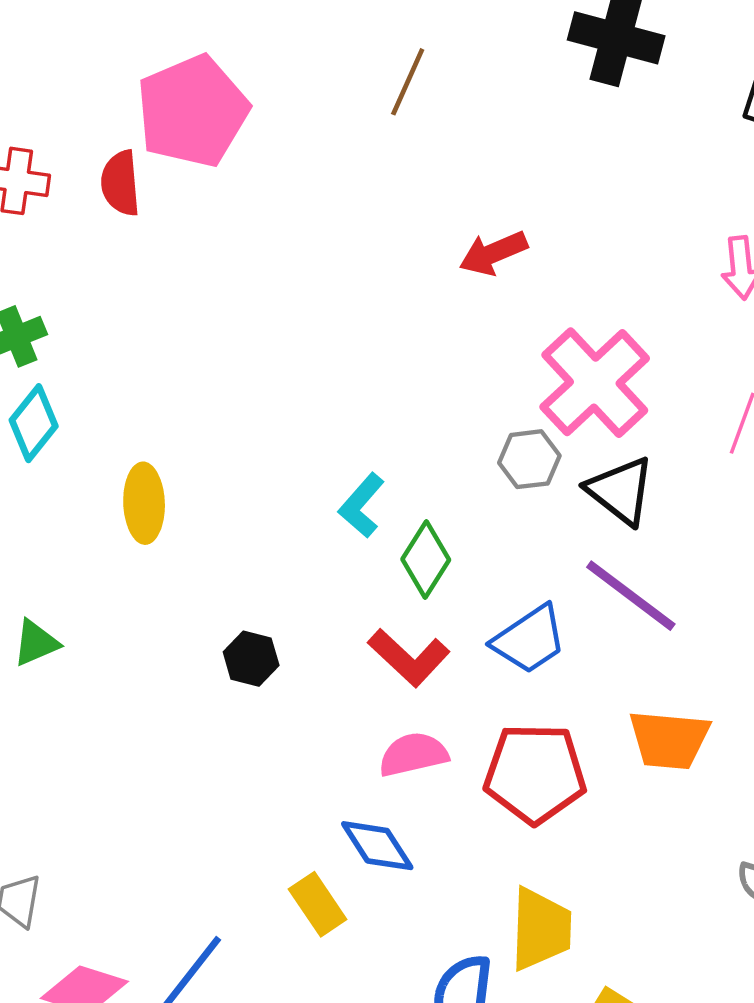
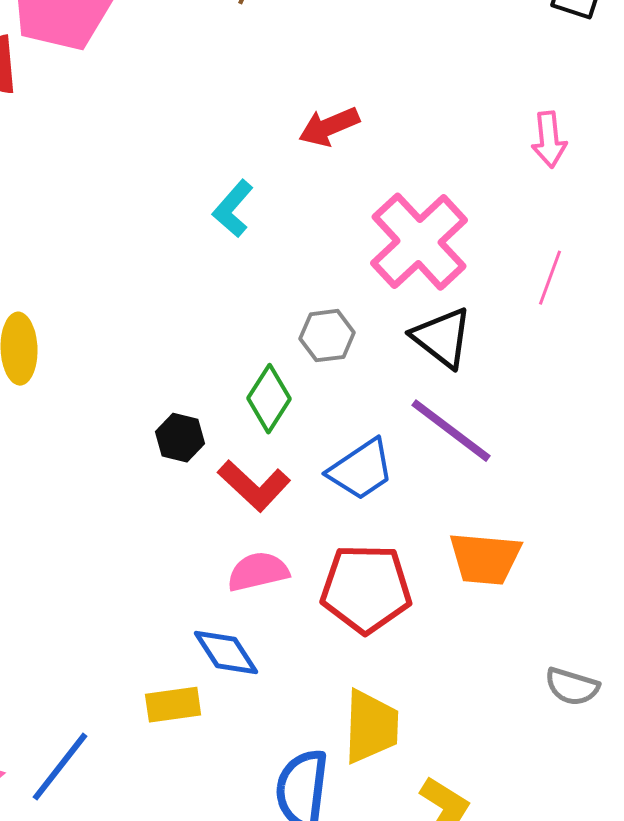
gray hexagon: (529, 459) -> (327, 336), moved
cyan L-shape: (361, 505) -> (233, 209), moved
black hexagon: (251, 659) -> (180, 438), moved
yellow rectangle: (318, 904) -> (173, 705), turned -64

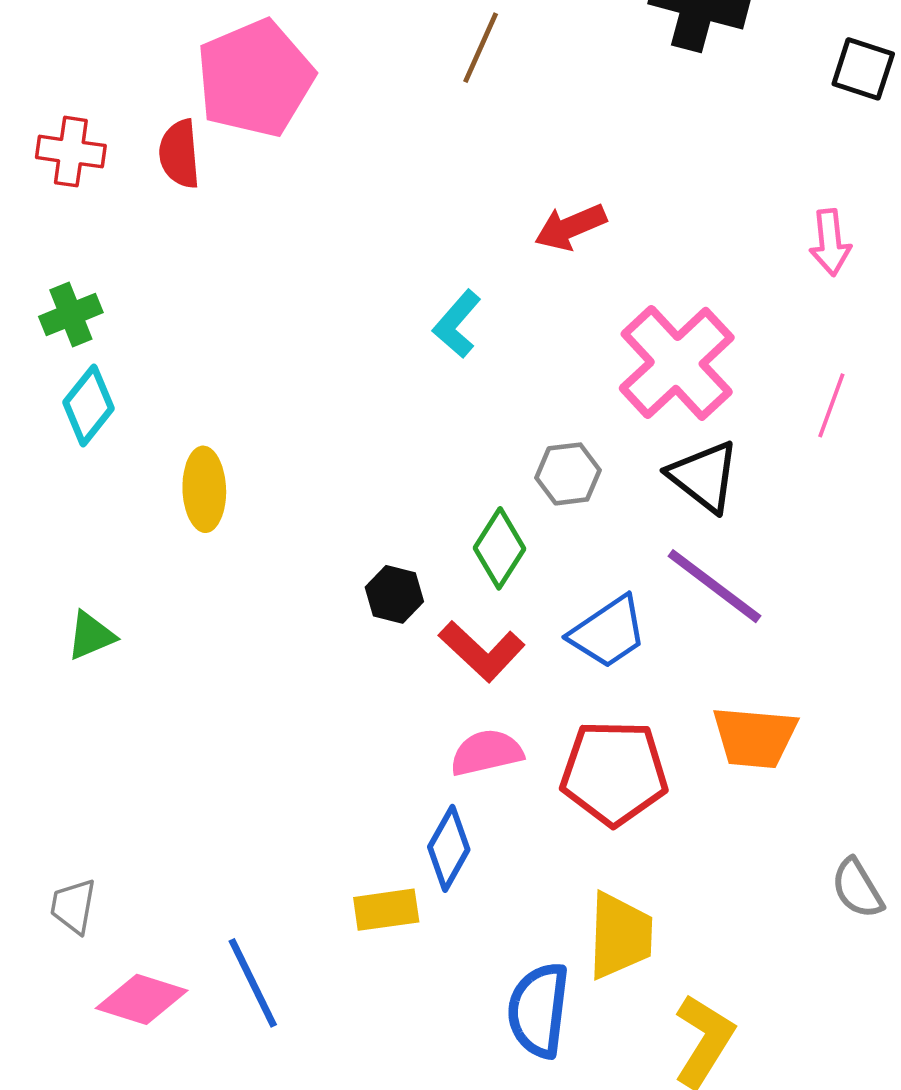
blue diamond: (226, 653) -> (449, 848), turned 62
gray semicircle: (572, 687) -> (857, 888), turned 42
blue line: (60, 767) -> (253, 983), turned -64

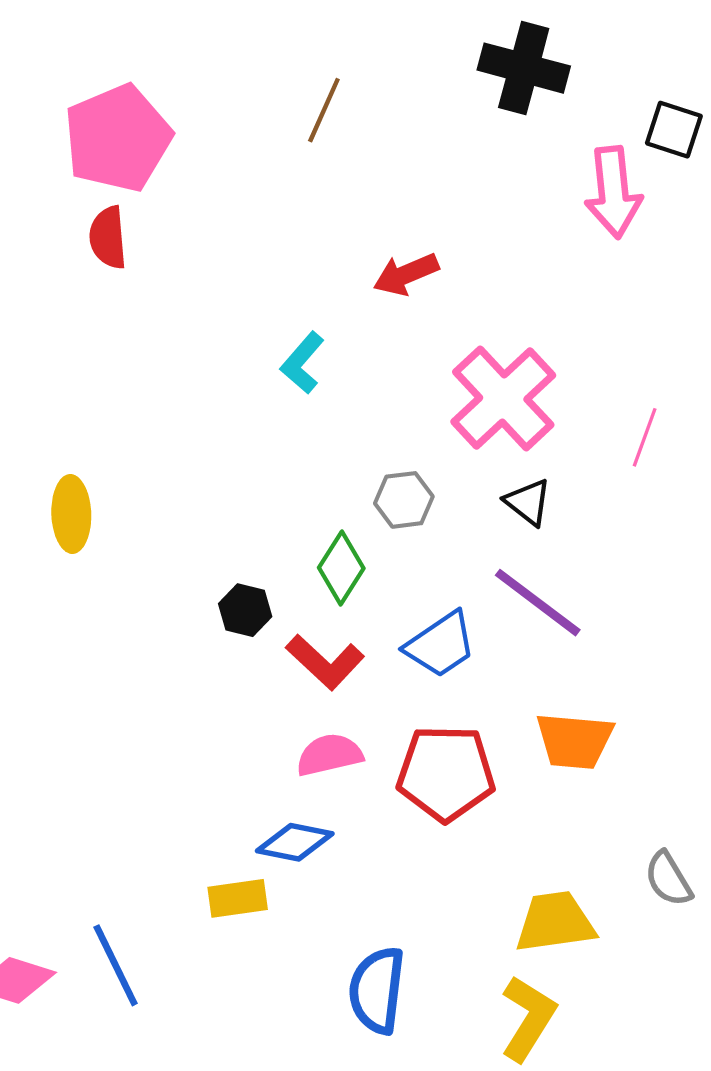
red semicircle: (179, 154) -> (108, 238), moved
pink arrow: (830, 242) -> (613, 192), moved, size x1.5
black triangle: (704, 476) -> (528, 502), size x0.7
blue diamond: (449, 848) -> (295, 842), turned 72
yellow trapezoid: (620, 936) -> (555, 922), moved, turned -100

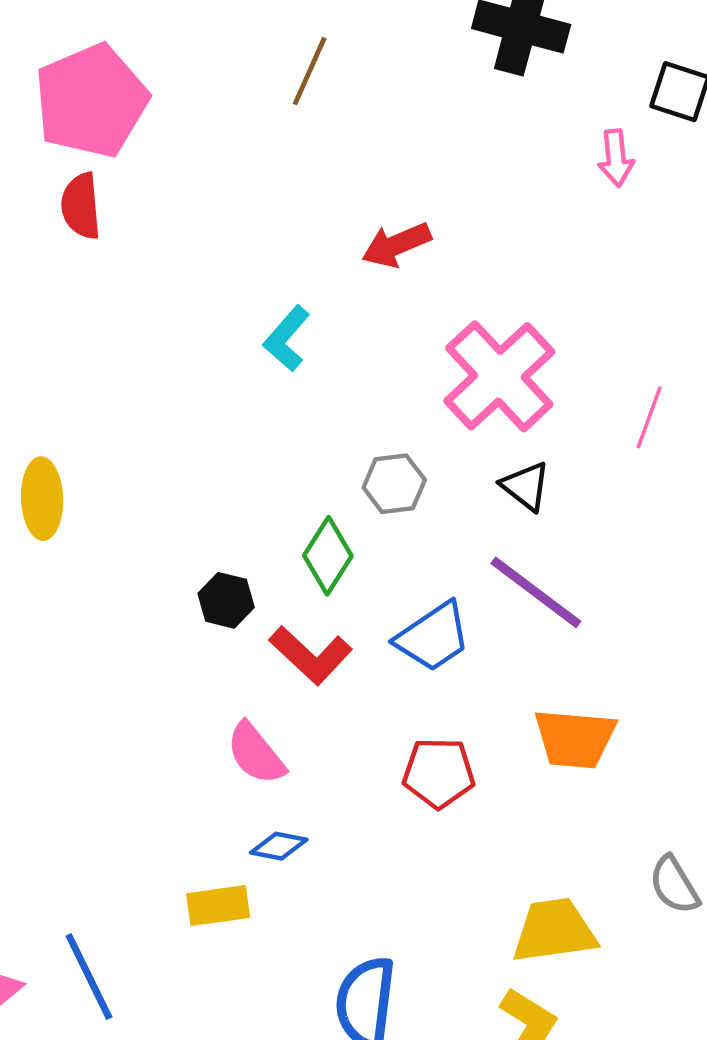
pink arrow: (613, 192) -> (616, 158), size x0.6
pink semicircle: (329, 755) -> (256, 754), moved, turned -116
red pentagon: (446, 773) -> (439, 773), size x0.7
blue diamond: (295, 842) -> (279, 846), size x0.7

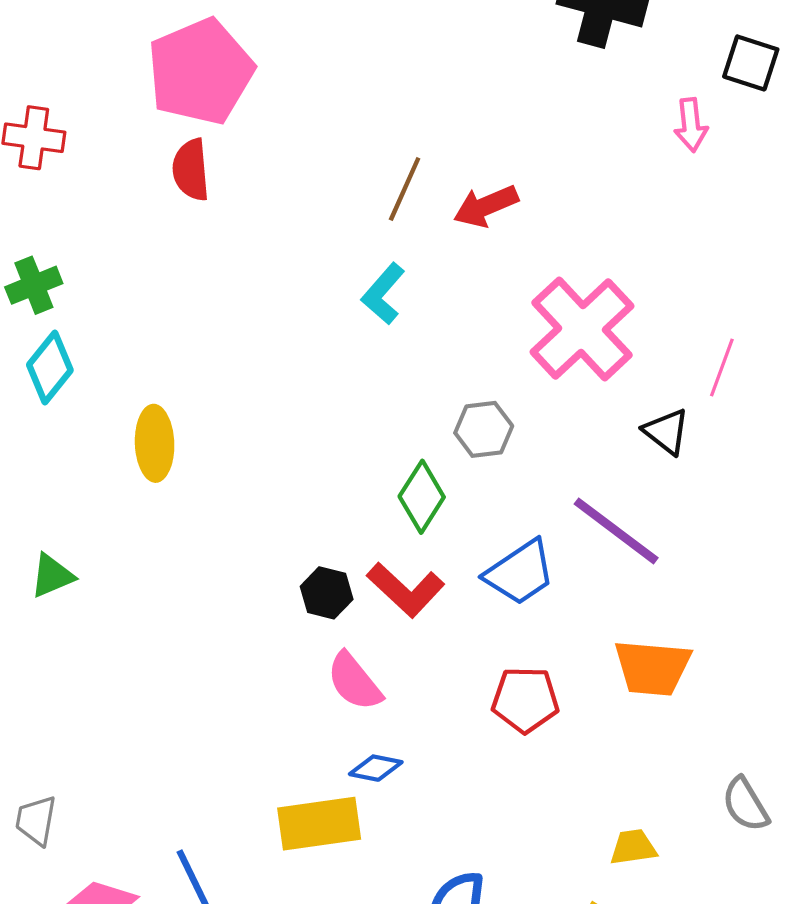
brown line: (310, 71) -> (405, 189), moved
black triangle: (526, 486) -> (666, 432), moved
black hexagon: (226, 600) -> (327, 593), moved
yellow rectangle: (218, 906) -> (319, 824), size x1.4
yellow trapezoid: (554, 931) -> (633, 847), size x0.6

